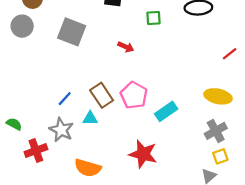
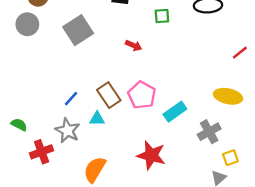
gray square: (72, 32) -> (78, 30), turned 36
gray cross: (216, 131) -> (209, 132), moved
orange semicircle: (88, 168) -> (95, 169), turned 105

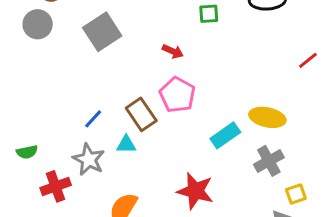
pink pentagon: (142, 95) -> (177, 95), moved
yellow ellipse: (228, 96) -> (267, 117), moved
green semicircle: (19, 125) -> (27, 152), turned 140

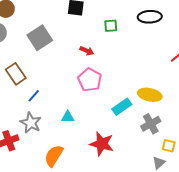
brown rectangle: (141, 114) -> (16, 74), moved
cyan triangle: (126, 144) -> (68, 117), moved
yellow square: (296, 194) -> (169, 146), turned 32

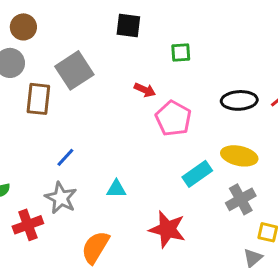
black ellipse: (150, 17) -> (239, 100), moved
brown rectangle: (16, 74) -> (38, 99), moved, turned 40
pink pentagon: (90, 80) -> (173, 118), moved

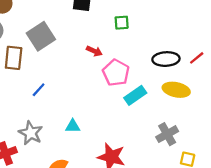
yellow ellipse: (239, 156) -> (176, 90), moved
blue line: (65, 157) -> (39, 90), moved
cyan rectangle: (197, 174) -> (135, 95), moved

